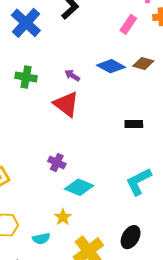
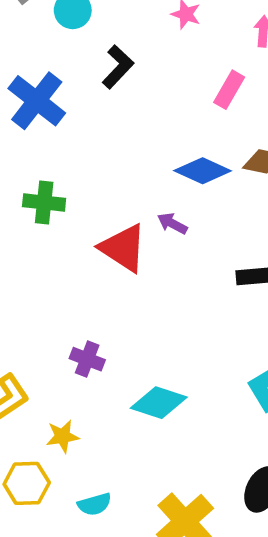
purple arrow: (72, 75) -> (172, 223), moved
purple cross: (57, 163) -> (87, 359), moved
yellow star: (63, 217) -> (63, 436), moved, turned 30

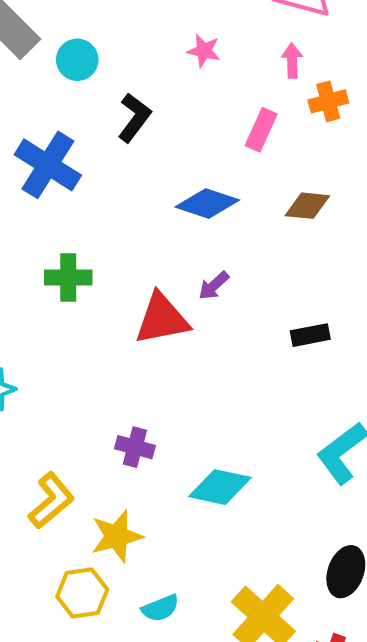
blue diamond: (203, 171) -> (207, 203), moved
purple arrow: (172, 223) -> (214, 286), turned -64
red triangle: (123, 248) -> (162, 319), turned -38
yellow star: (63, 436) -> (117, 536), size x1.4

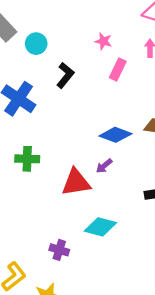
pink rectangle: (261, 130) -> (118, 70), moved
blue diamond: (207, 203) -> (115, 135), moved
cyan diamond: (220, 487) -> (100, 227), moved

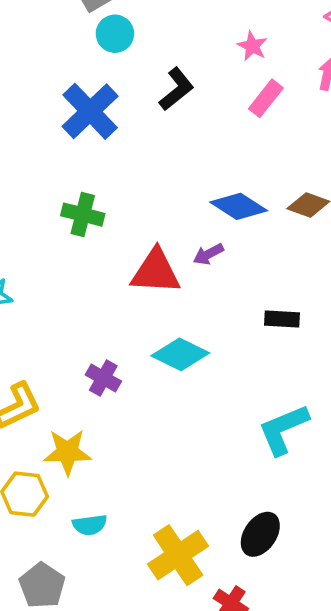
cyan circle: (36, 44) -> (115, 34), moved

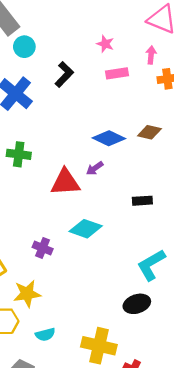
pink rectangle: (266, 98) -> (117, 73), turned 50
black ellipse: (260, 534) -> (137, 304), moved, turned 45
yellow cross: (178, 555) -> (99, 346), turned -36

